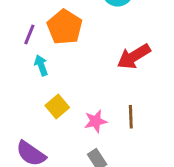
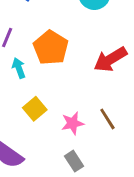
orange pentagon: (65, 27) -> (51, 48), moved
brown line: (131, 117) -> (107, 119), turned -30

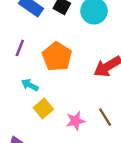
cyan arrow: (19, 68) -> (30, 85), moved, turned -42

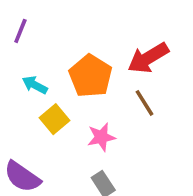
orange pentagon: (57, 57) -> (91, 76), moved
brown line: (105, 117) -> (145, 103), moved

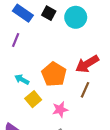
purple line: (20, 31) -> (16, 40), moved
brown line: (145, 103) -> (85, 90), turned 56

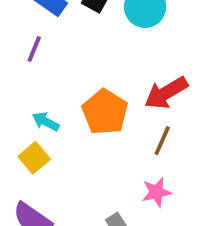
yellow square: (33, 99) -> (34, 158), moved
pink star: (60, 110) -> (156, 192), moved

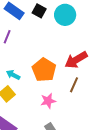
pink star: (156, 192) -> (48, 101), moved

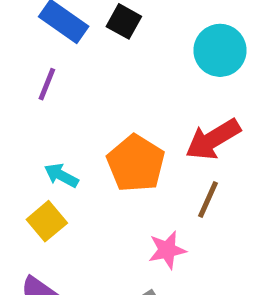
cyan circle: (65, 15) -> (220, 50), moved
pink star: (48, 101) -> (167, 250), moved

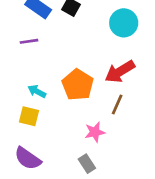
purple line: (47, 84) -> (29, 41), turned 60
yellow square: (47, 221) -> (29, 116), turned -36

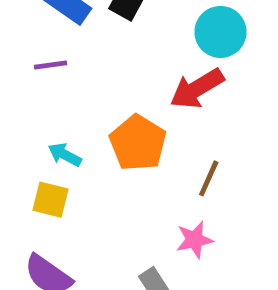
red arrow: (120, 72) -> (197, 89), moved
pink star: (95, 132) -> (195, 240), moved

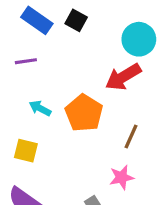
cyan arrow: (65, 155) -> (40, 108), moved

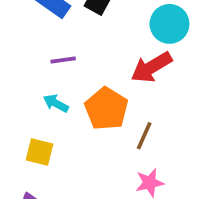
purple line: (26, 61) -> (63, 60), moved
brown line: (131, 137) -> (144, 136), moved

